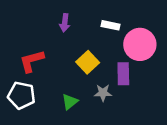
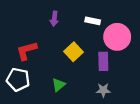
gray star: (103, 93) -> (103, 90), moved

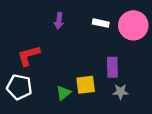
pink circle: (117, 37) -> (133, 25), moved
yellow square: (73, 52) -> (86, 85), moved, turned 36
gray star: (103, 90) -> (120, 92), moved

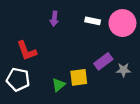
red L-shape: (29, 56) -> (27, 51), turned -95
purple rectangle: (112, 67) -> (103, 61), turned 54
gray star: (120, 92) -> (124, 70), moved

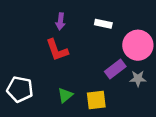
pink circle: (122, 23) -> (138, 45), moved
red L-shape: (27, 51) -> (57, 50), moved
yellow square: (79, 77) -> (96, 100), moved

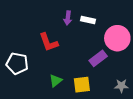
purple arrow: (60, 21) -> (68, 18), moved
gray star: (138, 79) -> (121, 86), moved
white pentagon: (20, 89) -> (17, 63), moved

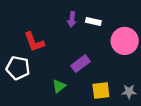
red L-shape: (49, 42) -> (34, 42), moved
purple rectangle: (98, 58) -> (80, 64), moved
yellow square: (82, 85) -> (101, 91), moved

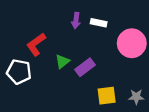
red L-shape: (34, 42) -> (36, 44), turned 75
green triangle: (59, 86) -> (62, 61), moved

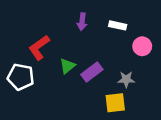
white rectangle: (99, 23) -> (118, 25), moved
pink circle: (132, 43) -> (142, 46), size x0.6
gray star: (136, 97) -> (126, 79), moved

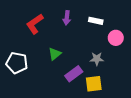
red L-shape: (39, 47) -> (35, 24), moved
purple rectangle: (92, 72) -> (74, 74), moved
gray star: (126, 79) -> (97, 59), moved

